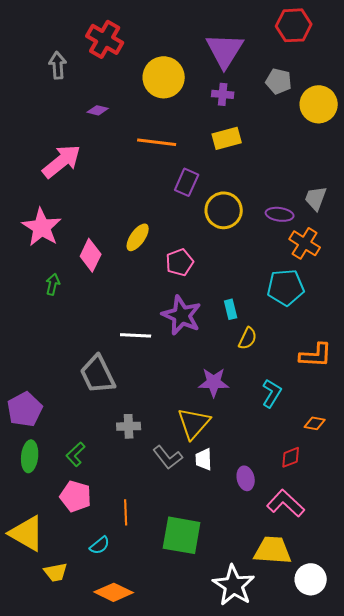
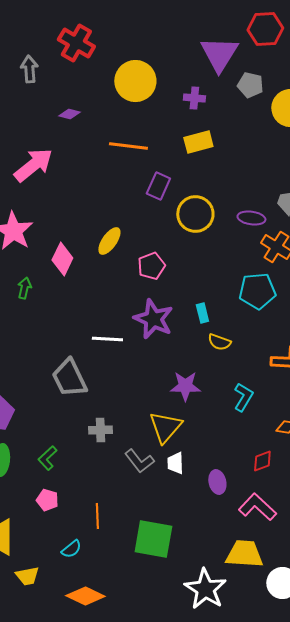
purple triangle: (225, 50) -> (219, 54), moved
yellow semicircle: (248, 338) -> (219, 342), turned 85
pink pentagon: (76, 496) -> (47, 500), size x0.7

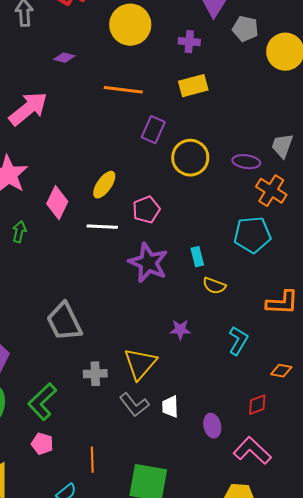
white line: (107, 339) -> (102, 227), moved
purple star: (185, 386) -> (180, 330), size x0.7
yellow triangle: (165, 427) -> (140, 364), moved
green L-shape: (47, 458) -> (42, 402), size x1.5

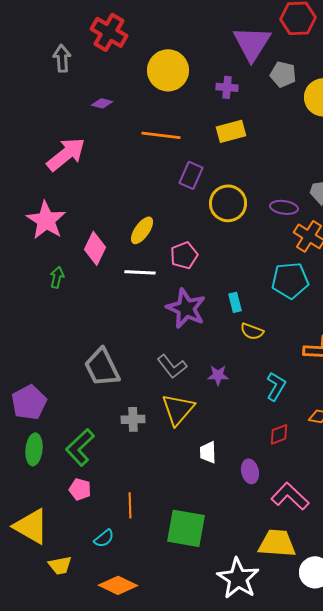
gray L-shape: (134, 405) -> (172, 366), moved
red diamond: (257, 405) -> (279, 434), moved

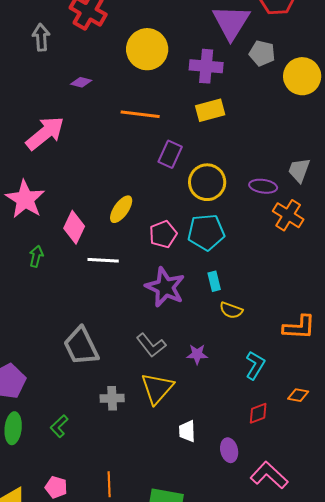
purple cross: (227, 87) -> (206, 66), size x1.5
white line: (140, 272) -> (103, 260), moved
cyan pentagon: (290, 280) -> (206, 232), moved
green L-shape: (80, 447) -> (59, 426), size x0.6
pink pentagon: (80, 489) -> (56, 487), moved

